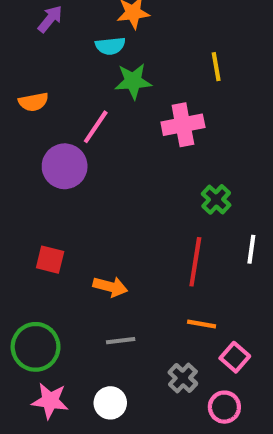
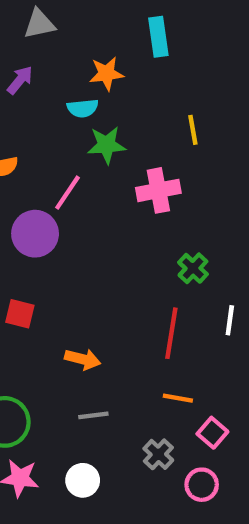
red square: (50, 260) -> (20, 314), moved

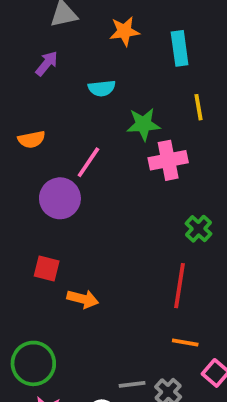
cyan rectangle: (158, 37) -> (180, 48), moved
orange star: (106, 74) -> (124, 31), moved
green star: (106, 145) -> (143, 124), moved
orange arrow: (83, 359) -> (83, 299), moved
gray line: (93, 415) -> (132, 384), moved

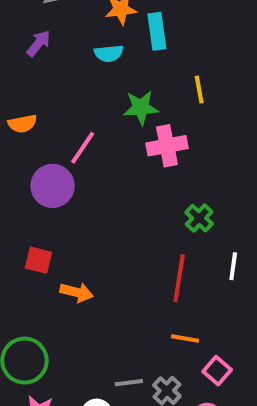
cyan rectangle: (180, 48) -> (157, 31), moved
cyan semicircle: (102, 88) -> (109, 53), moved

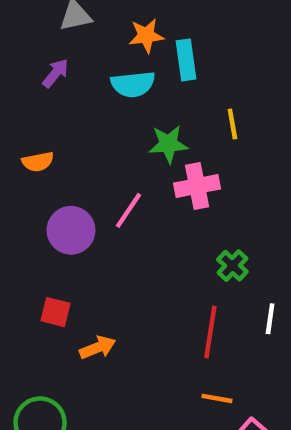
cyan semicircle: (109, 53) -> (133, 84), size x1.4
pink line: (83, 148) -> (129, 210), moved
orange arrow: (77, 292) -> (98, 348), turned -36

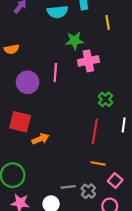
yellow line: (232, 124) -> (108, 22), moved
pink line: (129, 210) -> (55, 73), turned -30
red square: (56, 312) -> (20, 122), size x1.5

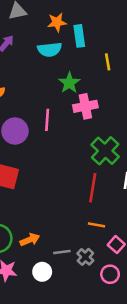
green star: (75, 41) -> (69, 83), turned -30
green cross: (105, 99) -> (105, 151), size x1.6
orange arrow: (40, 139) -> (30, 240), moved

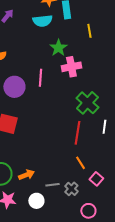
orange line: (96, 225) -> (80, 163), turned 48
pink circle: (110, 274) -> (88, 211), moved

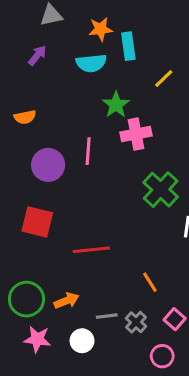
yellow line: (89, 31) -> (164, 79), turned 56
red line: (77, 133) -> (91, 250), moved, turned 75
pink square: (96, 179) -> (175, 319), moved

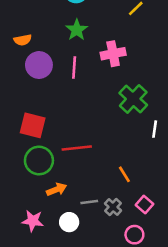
green star: (116, 105) -> (77, 30), moved
purple circle: (48, 165) -> (39, 65), moved
green circle: (26, 299) -> (39, 161), moved

